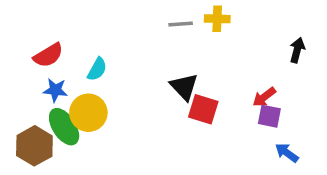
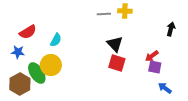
black triangle: (184, 87) -> (115, 44), moved
blue star: (55, 90) -> (18, 52), moved

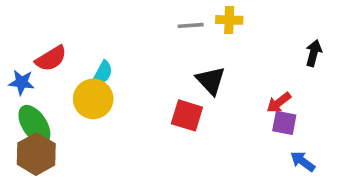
blue star: (18, 52) -> (22, 82), moved
red square: (117, 63) -> (187, 115), moved
yellow circle: (51, 65) -> (93, 99), moved
green ellipse: (37, 73) -> (34, 125), moved

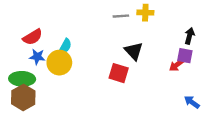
black arrow: (314, 53) -> (190, 36), moved
blue star: (22, 82) -> (37, 57), moved
purple square: (284, 123) -> (185, 56), moved
green ellipse: (34, 125) -> (22, 79), turned -55

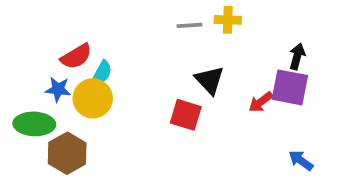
red semicircle: (33, 37) -> (76, 56), moved
purple square: (185, 56) -> (290, 87), size x1.5
red arrow: (177, 65) -> (261, 102), moved
brown hexagon: (23, 97) -> (67, 153), moved

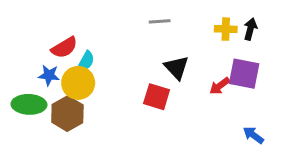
yellow cross: (228, 20) -> (226, 29), moved
black arrow: (297, 56) -> (250, 29), moved
brown hexagon: (67, 153) -> (67, 114), moved

